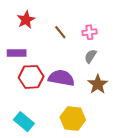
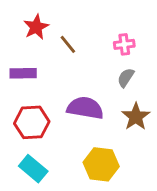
brown line: (60, 32) -> (68, 44), moved
red hexagon: (31, 77) -> (32, 122), moved

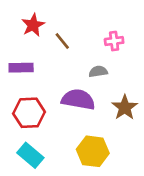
gray semicircle: (126, 78) -> (98, 72), moved, turned 48

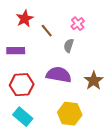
pink cross: (114, 41) -> (78, 24), moved, turned -32
gray semicircle: (98, 72) -> (69, 46), moved, turned -64

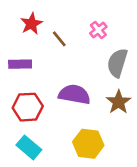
gray semicircle: (69, 46) -> (117, 63), moved, size x1.6

